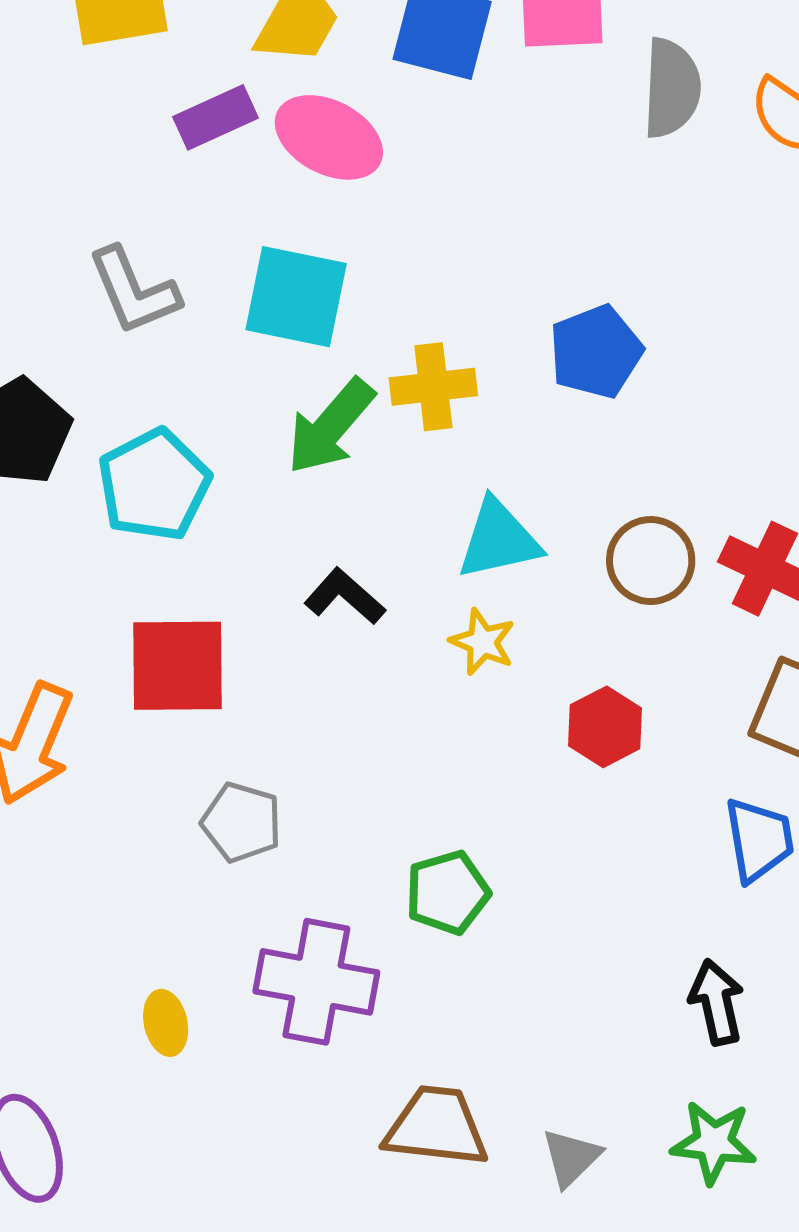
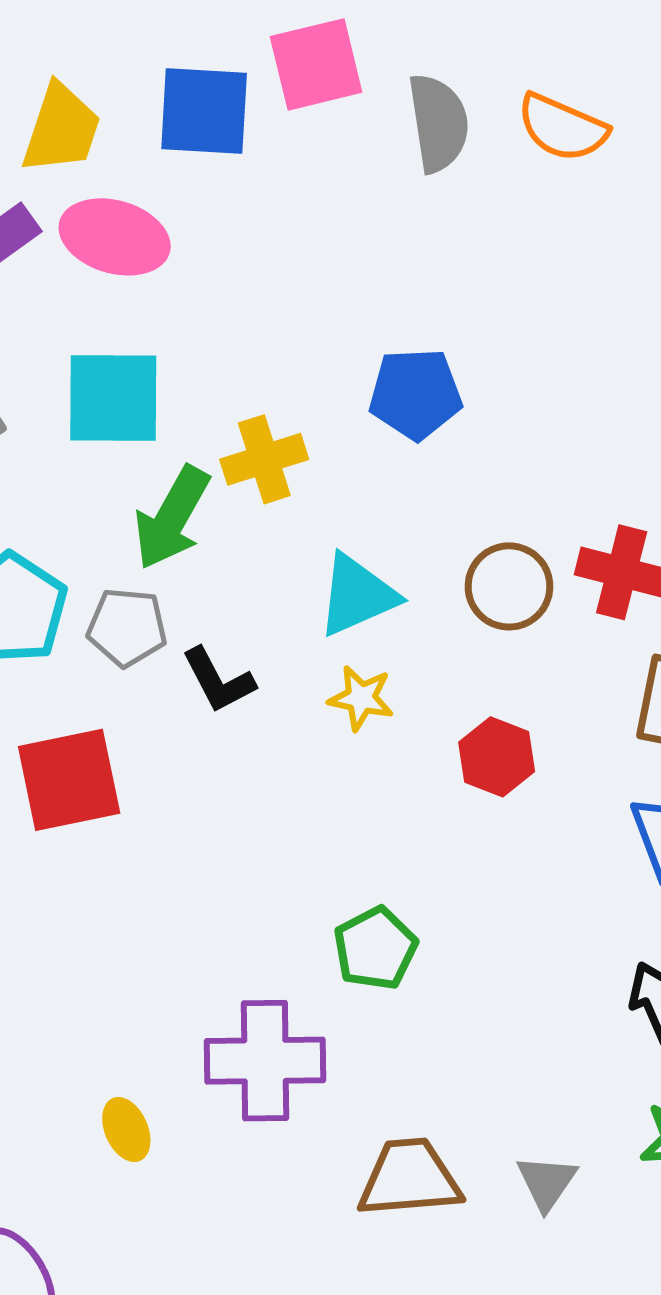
blue pentagon: (596, 352) -> (415, 394), turned 30
black L-shape: (345, 596) -> (218, 680), turned -148
gray pentagon: (241, 822) -> (127, 627), moved

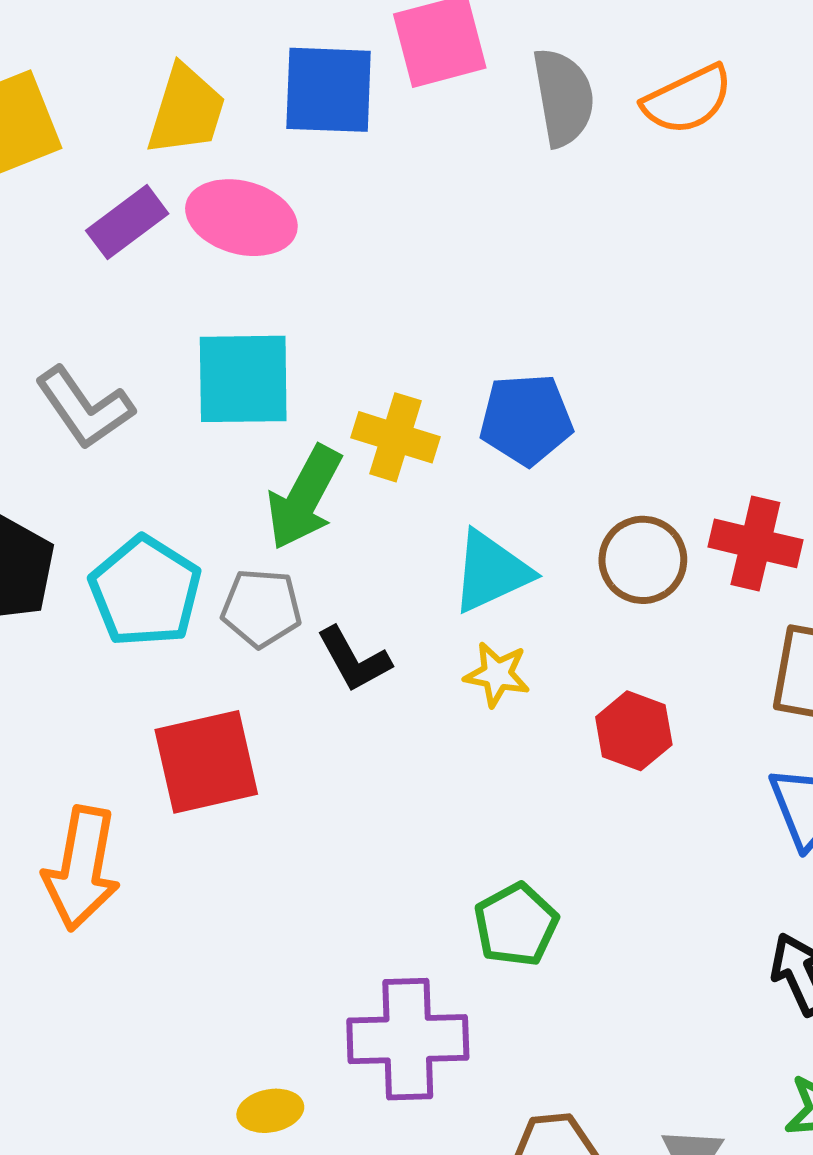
orange semicircle: (562, 128) -> (688, 100), turned -48
blue pentagon: (415, 394) -> (526, 419), moved
yellow cross: (264, 459) -> (395, 437), turned 36
yellow ellipse: (126, 1130) -> (270, 1111), turned -76

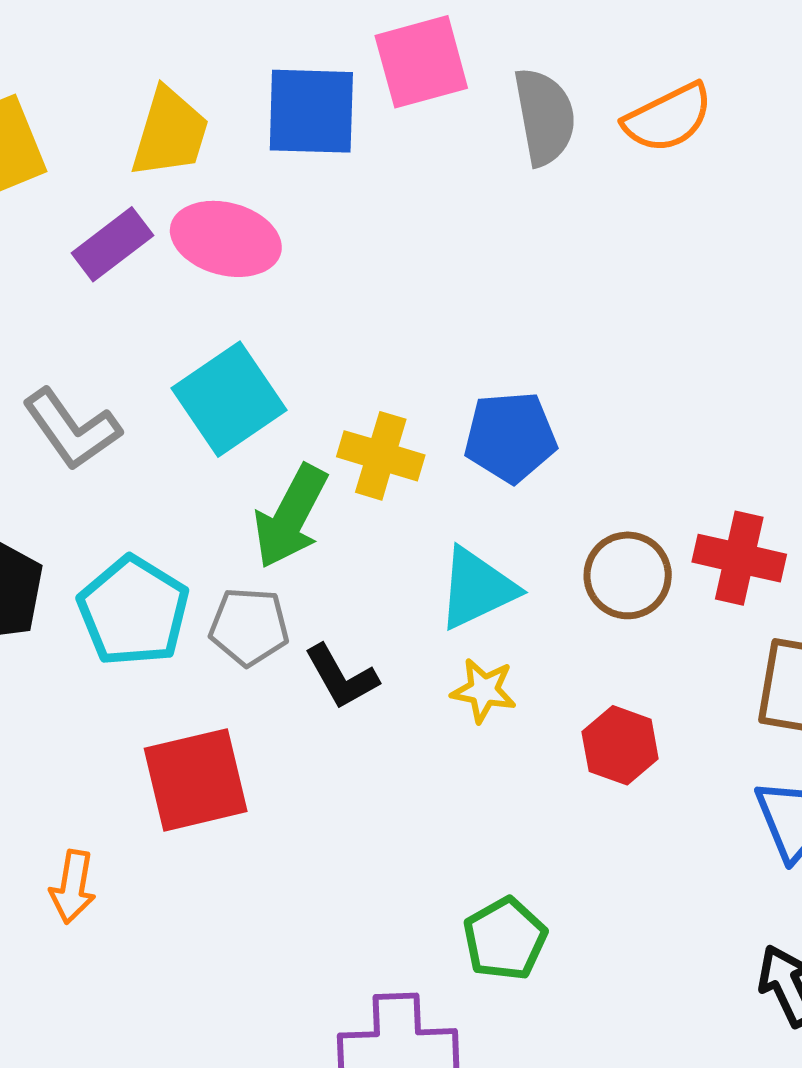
cyan square: (243, 379) -> (229, 399), turned -33
orange arrow: (82, 868) -> (73, 887), size x0.6

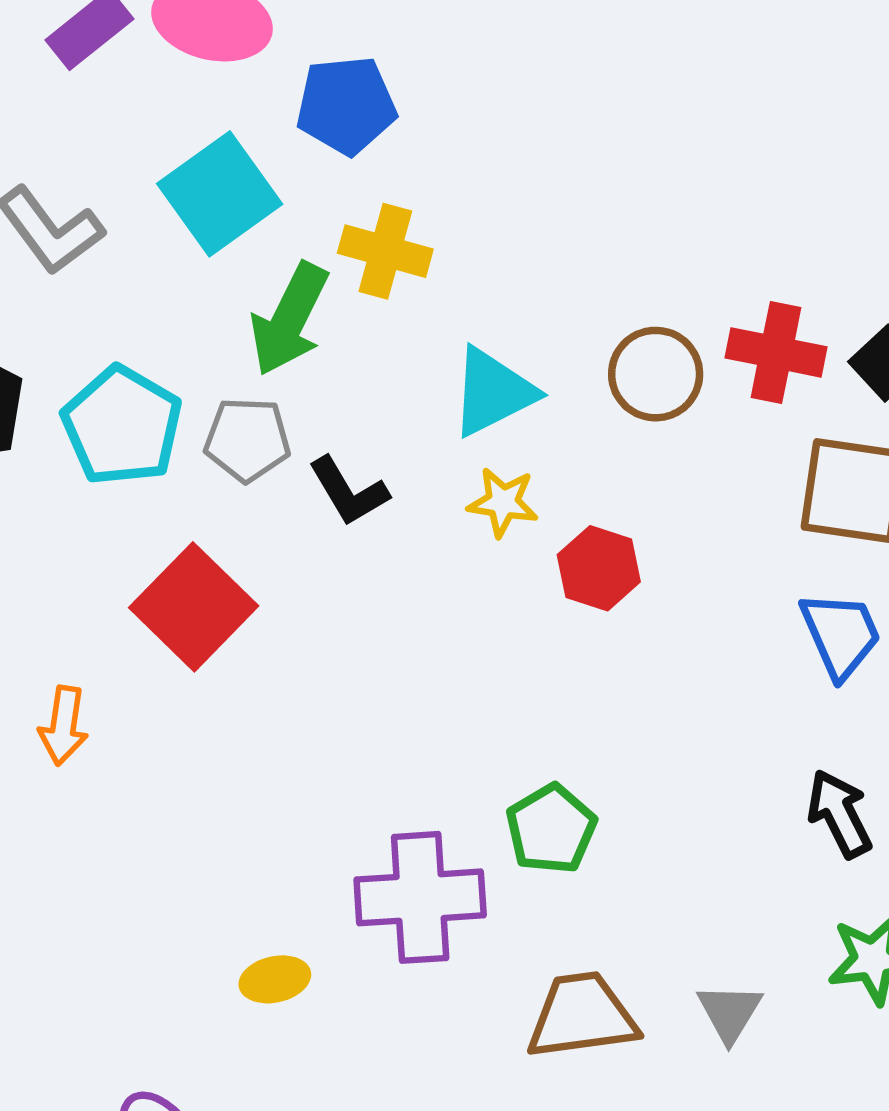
blue pentagon: (510, 437) -> (346, 105), moved
red hexagon: (620, 745) -> (599, 568), moved
red square: (196, 780) -> (194, 607), turned -31
green pentagon: (505, 939) -> (551, 829), moved

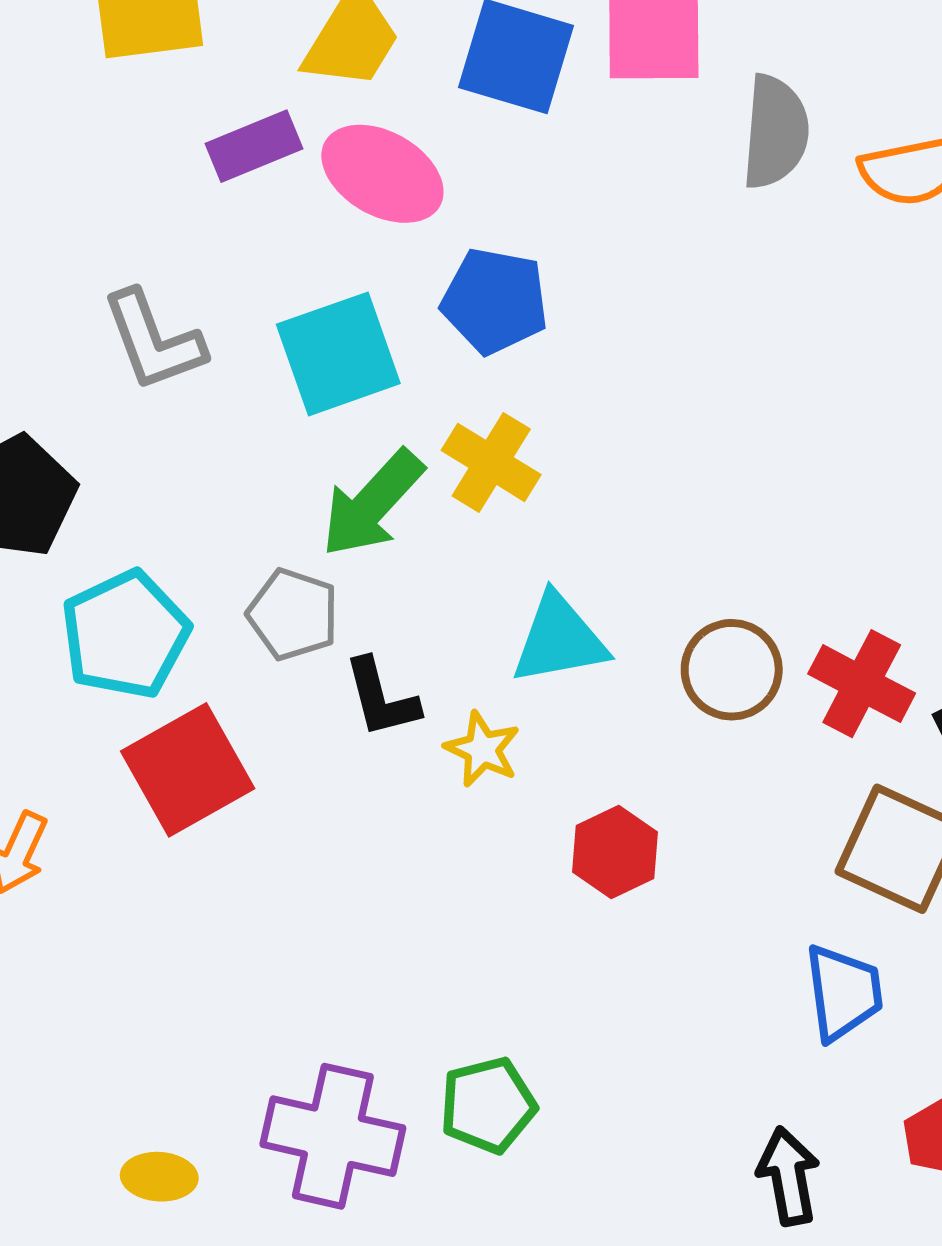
cyan pentagon: (122, 426) -> (125, 635), moved
yellow star: (503, 502) -> (482, 749), moved

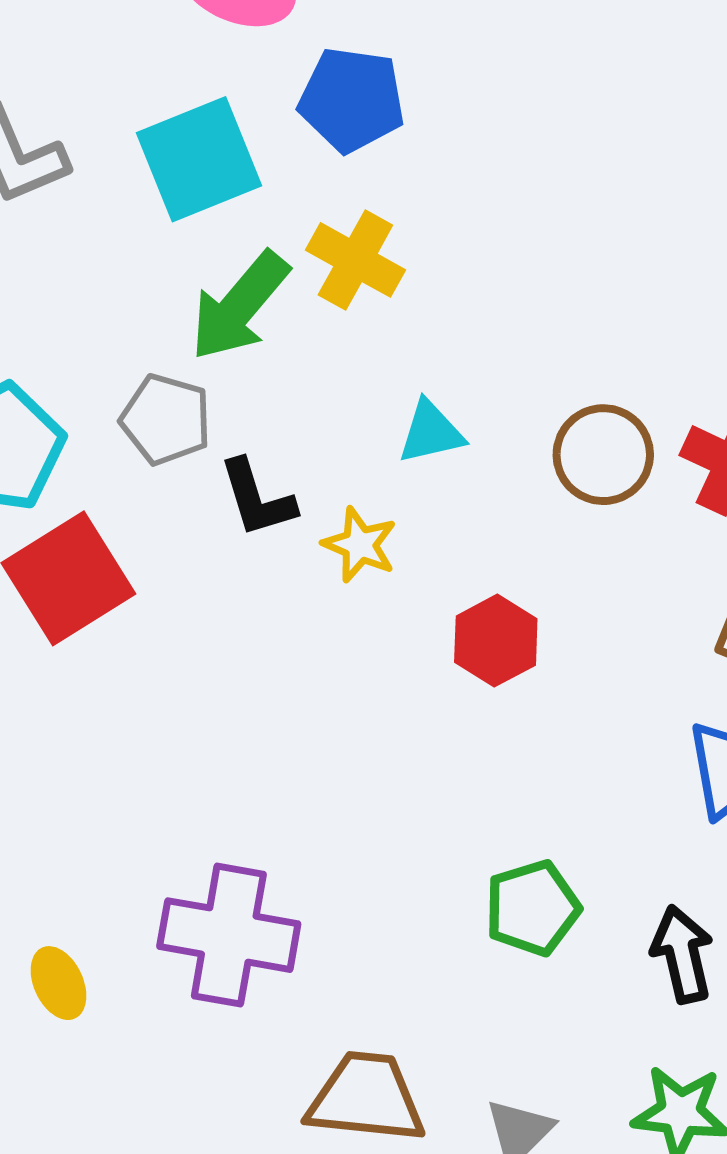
cyan triangle: (559, 639) -> (431, 432), size x0.7
green pentagon: (488, 1105) -> (532, 908), moved
yellow ellipse: (159, 1177) -> (58, 983), turned 64

